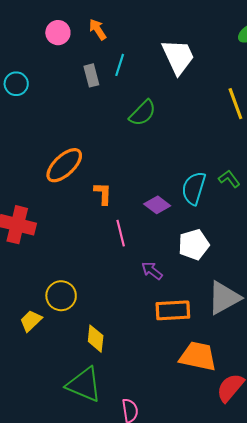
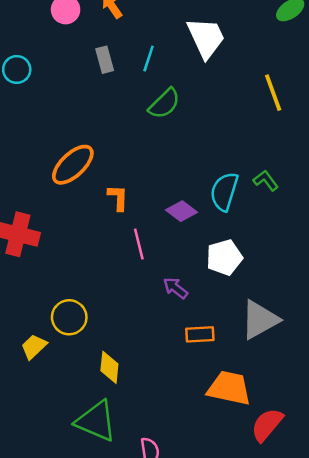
cyan line: (120, 65) -> (149, 58), moved
orange rectangle: (173, 310) -> (200, 334), size x0.7

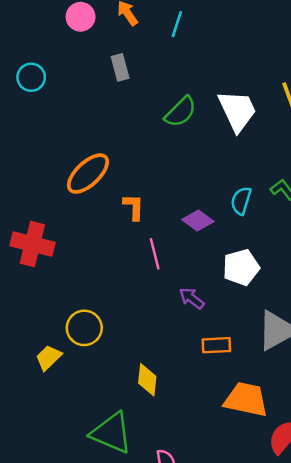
white trapezoid: (206, 38) -> (237, 111), moved
cyan line: (149, 58) -> (177, 24), moved
cyan semicircle: (224, 192) -> (241, 201), size x0.7
yellow diamond: (109, 367) -> (147, 380), moved

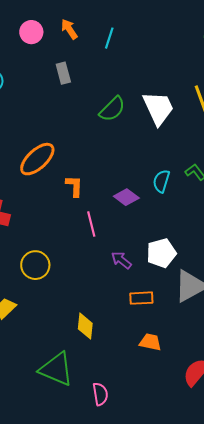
white pentagon: (241, 267) -> (161, 253), moved
yellow circle: (84, 328) -> (35, 265), moved
orange trapezoid: (246, 400) -> (150, 342), moved, size x0.6

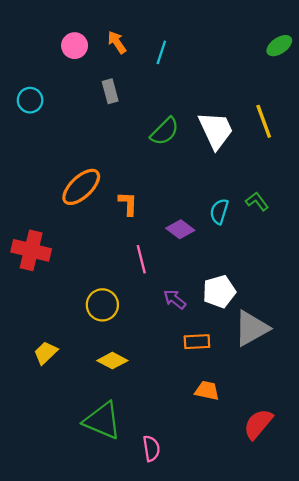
orange L-shape: (74, 186) -> (128, 204), moved
yellow circle: (35, 265) -> (102, 305), moved
yellow diamond: (85, 326) -> (112, 361), moved, turned -68

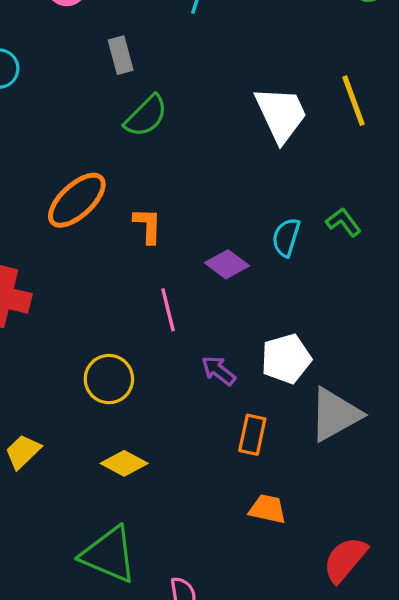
green semicircle: (165, 131) -> (146, 116), moved
orange rectangle: (197, 342) -> (252, 435), turned -75

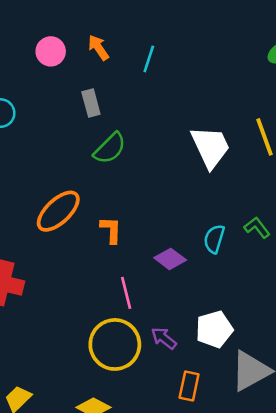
yellow circle: (109, 379) -> (115, 344), moved, size x1.4

